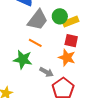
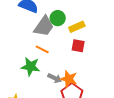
green circle: (60, 16) -> (58, 18), moved
orange star: (67, 58) -> (69, 79), moved

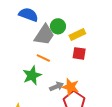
green star: (31, 67) -> (32, 75), turned -30
gray arrow: (55, 78) -> (57, 86), turned -48

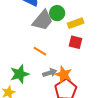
orange line: (43, 58) -> (40, 51), moved
green star: (32, 75) -> (20, 74), moved

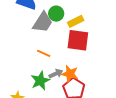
red square: (75, 42) -> (78, 40), size x1.6
green star: (20, 74) -> (40, 81), moved

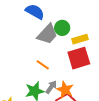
red square: (78, 40) -> (79, 58), turned -35
gray arrow: (56, 74) -> (51, 87), turned -40

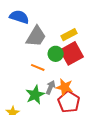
green circle: (62, 28) -> (56, 54), moved

